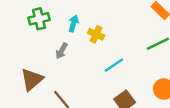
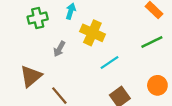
cyan arrow: (73, 24) -> (71, 11), moved
yellow cross: (96, 34) -> (92, 33), size x1.5

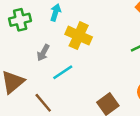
cyan line: (110, 63) -> (63, 72), moved

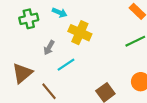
cyan arrow: (55, 12) -> (60, 12), turned 96

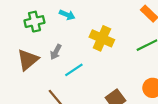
yellow cross: (80, 33) -> (102, 38), moved
brown triangle: (22, 73) -> (28, 60), moved

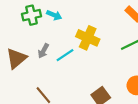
green cross: (34, 22) -> (32, 15), moved
cyan line: (74, 70) -> (65, 55), moved

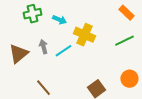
cyan arrow: (54, 15) -> (59, 20), moved
gray arrow: (43, 51) -> (43, 47), turned 136

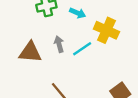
brown triangle: (18, 54) -> (30, 52), turned 45

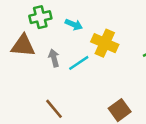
brown triangle: (30, 52) -> (23, 46), moved

